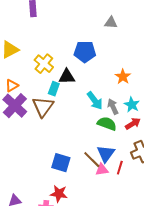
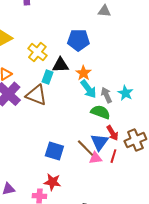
orange star: (123, 77) -> (83, 73), moved
brown triangle: (43, 107) -> (36, 95), turned -45
red arrow: (133, 124) -> (112, 133), moved, turned 91

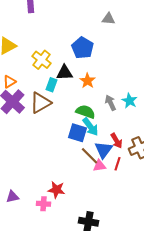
blue pentagon: (78, 40) -> (82, 48), turned 30
cyan arrow: (88, 89) -> (90, 127), moved
brown triangle: (36, 95) -> (40, 103), turned -50
green semicircle: (100, 112) -> (86, 112), moved
blue square: (54, 151) -> (78, 133), moved

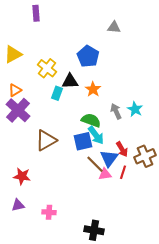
brown triangle: (40, 103) -> (46, 140), moved
blue square: (78, 133) -> (83, 141), turned -30
red star: (56, 190) -> (22, 176), moved

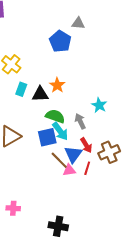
blue pentagon: (88, 56) -> (60, 41), moved
black triangle: (70, 81) -> (40, 94), moved
gray arrow: (116, 111) -> (80, 121), moved

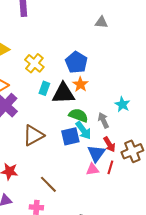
blue pentagon: (60, 41) -> (76, 62), moved
black triangle: (40, 94) -> (63, 93), size x1.4
brown line: (59, 160) -> (48, 184), moved

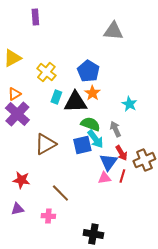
gray triangle: (101, 22) -> (113, 31), size x1.5
cyan star: (122, 104) -> (129, 104), moved

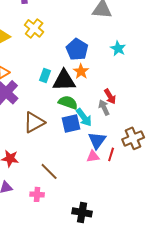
yellow cross: (46, 72) -> (34, 28), moved
cyan star: (129, 104) -> (118, 48), moved
green semicircle: (90, 124) -> (68, 102), moved
red arrow: (121, 153) -> (110, 96), moved

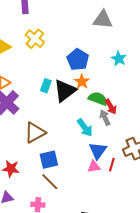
black triangle: (64, 80) -> (65, 91), turned -35
green semicircle: (68, 102) -> (98, 99), moved
blue square: (71, 123) -> (49, 160), moved

